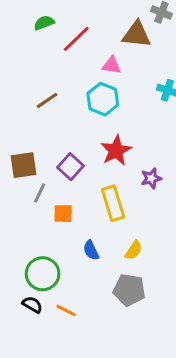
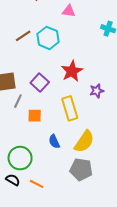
cyan hexagon: (103, 99) -> (48, 38), moved
yellow semicircle: (134, 250) -> (84, 141), size x1.6

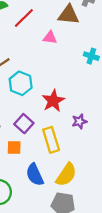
cyan hexagon: (48, 38) -> (21, 83), moved
purple square: (40, 82) -> (24, 124), moved
blue semicircle: (54, 141) -> (35, 175), size x1.5

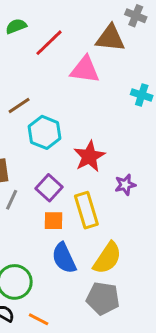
pink triangle: (50, 38) -> (85, 70), size x1.5
orange square: (14, 147) -> (53, 221), moved

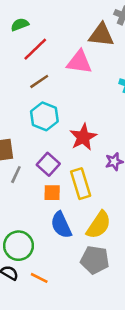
red line: (49, 43) -> (35, 49), moved
brown line: (19, 105) -> (39, 81), moved

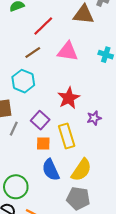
red line: (35, 49) -> (43, 26), moved
pink triangle: (79, 62) -> (68, 51), moved
cyan hexagon: (44, 116) -> (23, 81), moved

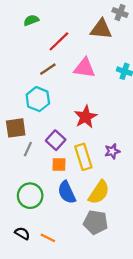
purple star: (94, 118) -> (112, 151), moved
green circle: (16, 187) -> (30, 196), moved

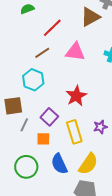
brown triangle: (101, 29) -> (90, 17), turned -35
orange square: (59, 165) -> (43, 139), moved

